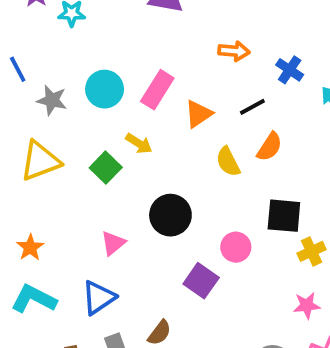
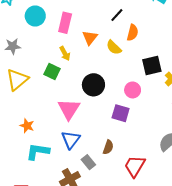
cyan circle: (105, 89) -> (35, 16), moved
orange triangle: (198, 114) -> (90, 38), moved
yellow arrow: (139, 144) -> (65, 54), turned 48
pink triangle: (113, 243) -> (69, 109), size x1.6

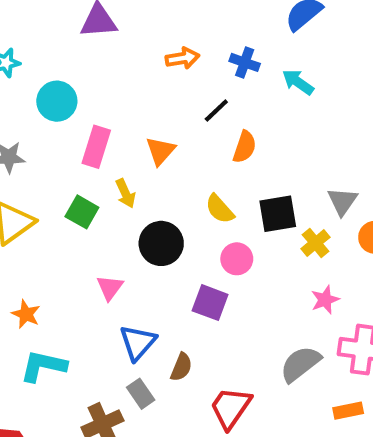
pink rectangle: (65, 23) -> (96, 147), moved
yellow semicircle: (114, 47) -> (220, 209), moved
yellow arrow: (65, 54) -> (125, 193), moved
pink triangle: (69, 109) -> (110, 288), size x0.6
blue triangle: (71, 140) -> (138, 342), moved

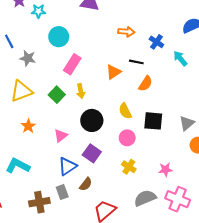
black line: (216, 110) -> (136, 62), turned 40
orange triangle: (160, 151) -> (113, 72), moved
yellow cross: (316, 243) -> (129, 167), moved, turned -32
purple square: (210, 303) -> (92, 153), moved
orange star: (26, 314) -> (28, 126), moved

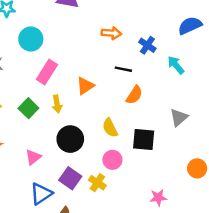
orange triangle: (113, 72) -> (85, 86), moved
gray triangle: (187, 123) -> (179, 117), moved
yellow cross: (129, 167) -> (97, 183), moved

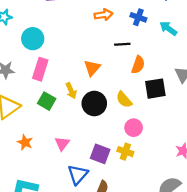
pink rectangle: (47, 72) -> (40, 69), moved
black circle: (70, 139) -> (94, 104), moved
black square: (144, 140) -> (155, 89), moved

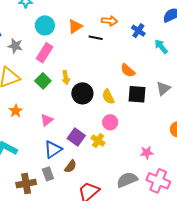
black line: (122, 44) -> (96, 38), moved
orange semicircle: (138, 65) -> (128, 70), turned 98
orange triangle: (92, 68) -> (75, 26), moved

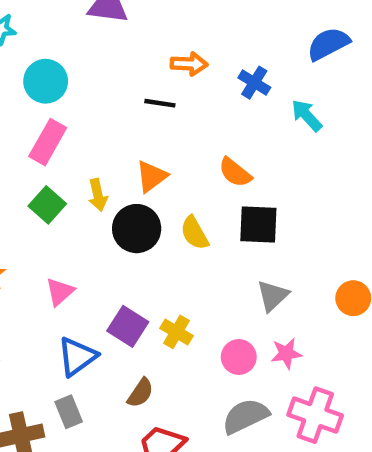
orange triangle: (75, 26) -> (152, 176), moved
gray triangle: (163, 88) -> (273, 296), moved
pink circle: (110, 122) -> (239, 357), moved
brown semicircle: (70, 166) -> (140, 393), moved

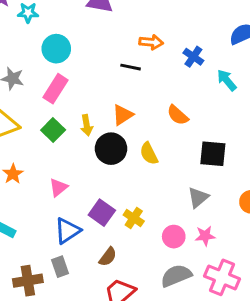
black square: (258, 224) -> (213, 154), moved

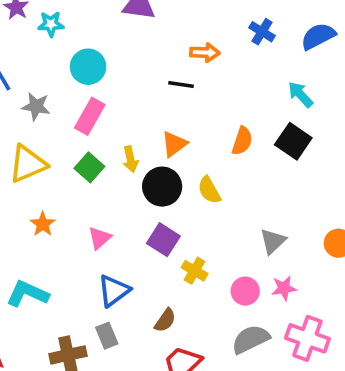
blue cross: (193, 57) -> (262, 32), moved
orange semicircle: (178, 115) -> (242, 141), turned -110
black square: (213, 154) -> (293, 141), moved, turned 32
purple square: (102, 213) -> (163, 240), moved

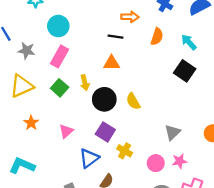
orange semicircle: (242, 141) -> (157, 37), moved
orange triangle: (174, 144) -> (112, 63), moved, turned 36
blue triangle: (114, 291) -> (89, 158), moved

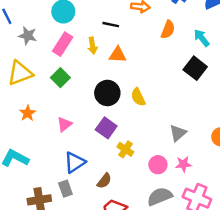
black line: (115, 37) -> (111, 25), moved
yellow arrow: (85, 83) -> (93, 46), moved
blue triangle: (89, 158) -> (75, 162), moved

